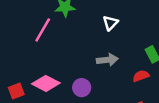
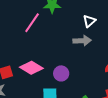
gray arrow: (107, 60) -> (82, 41), moved

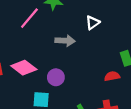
gray arrow: (82, 41) -> (65, 41), moved

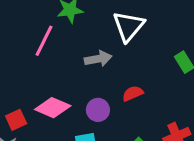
white triangle: (93, 23) -> (129, 26), size x1.6
red semicircle: (112, 76) -> (133, 93), moved

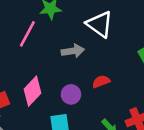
white triangle: (129, 26) -> (100, 24), turned -36
pink diamond: (53, 108) -> (33, 91), turned -72

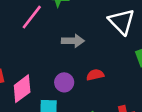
white triangle: (100, 24) -> (122, 22), moved
pink diamond: (33, 91) -> (22, 89), moved

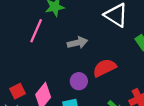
red semicircle: (95, 75) -> (104, 68), size x1.5

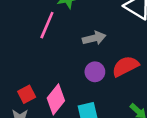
purple circle: (79, 81) -> (95, 72), moved

